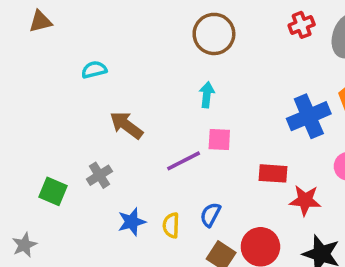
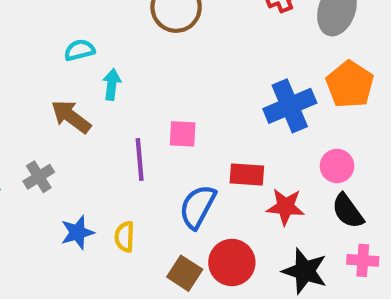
cyan semicircle: (94, 70) -> (80, 50), moved
cyan arrow: (207, 95) -> (112, 84), moved
purple line: (184, 161) -> (140, 160), turned -68
blue semicircle: (210, 215) -> (198, 207), moved, size x1.5

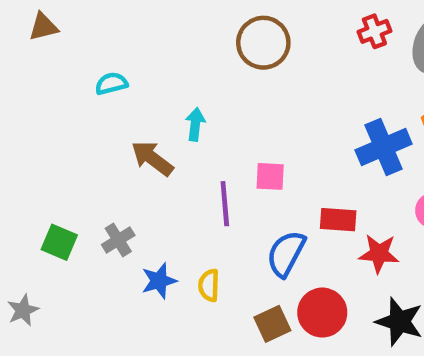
cyan semicircle: (80, 50) -> (111, 84), moved
gray cross: (39, 177) -> (118, 240), moved
brown square: (185, 273) -> (272, 324), turned 32

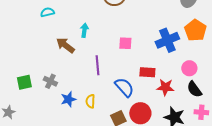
pink square: (270, 176) -> (125, 43), moved
gray cross: (118, 240) -> (50, 81), turned -32
green square: (59, 242) -> (24, 82), turned -35
blue semicircle: (286, 254) -> (124, 87), turned 110

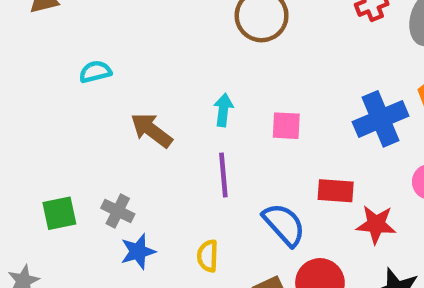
cyan semicircle: (47, 12) -> (95, 72), moved
cyan arrow: (84, 30) -> (223, 110), moved
blue star: (68, 99) -> (138, 251), moved

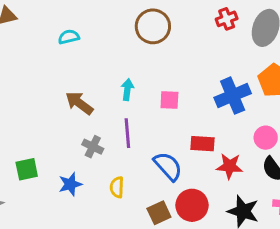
cyan semicircle: (95, 72) -> (69, 37), moved
gray cross: (118, 211) -> (93, 147), moved
green square: (59, 213) -> (27, 169), moved

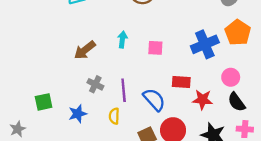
brown arrow: (79, 103) -> (85, 50), turned -75
purple line: (127, 133) -> (124, 90), moved

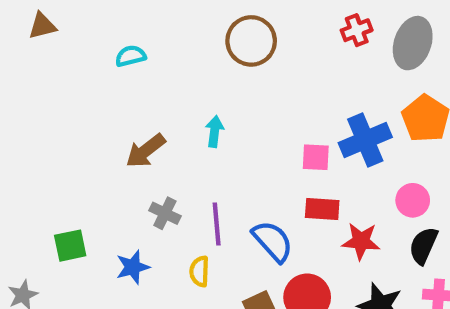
pink square: (155, 48) -> (316, 157), moved
black semicircle: (237, 102) -> (423, 246), turned 60

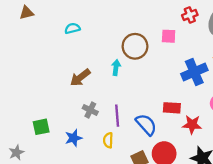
brown circle: (251, 41) -> (135, 46), moved
pink square: (316, 157) -> (169, 36), moved

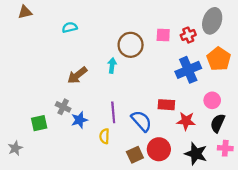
red cross: (190, 15) -> (188, 35), moved
gray cross: (90, 110) -> (63, 107), moved
blue star: (73, 138) -> (79, 120), moved

